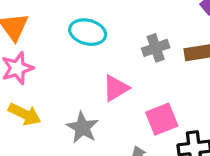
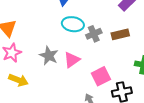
cyan ellipse: (88, 32) -> (73, 24), moved
gray star: (82, 128) -> (49, 56), moved

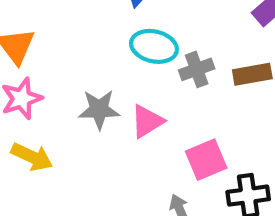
gray star: (49, 56) -> (99, 109), turned -30

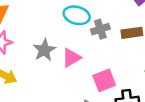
gray star: (99, 109) -> (44, 50), turned -30

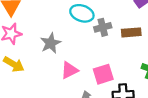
pink triangle: (71, 58) -> (69, 70), moved

